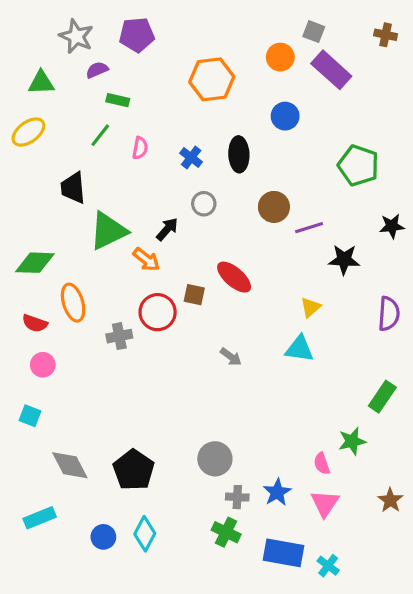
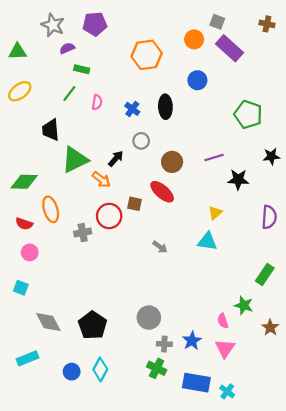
green triangle: (41, 83) -> (18, 52), moved
brown circle: (274, 207) -> (172, 162), moved
green star: (352, 441) -> (244, 305), turned 30
brown star: (390, 500) -> (270, 327), moved

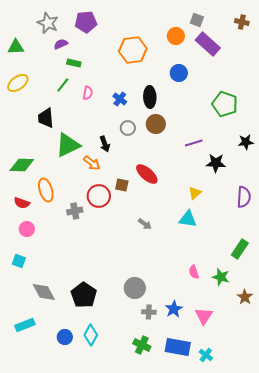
black arrow: (116, 159) -> (105, 144), turned 119
brown circle: (172, 162) -> (156, 124), moved
pink semicircle: (223, 321) -> (194, 272), moved
green cross: (157, 368) -> (142, 345), moved

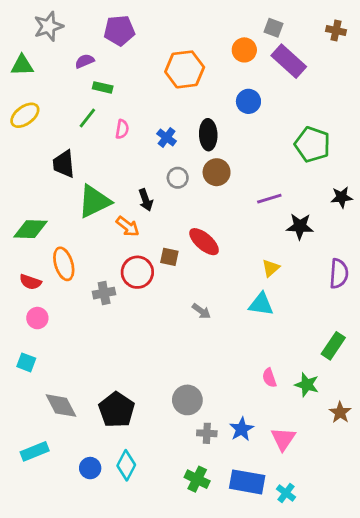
gray star: (48, 23) -> (48, 26), moved, turned 30

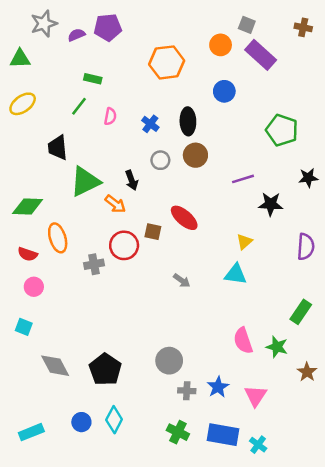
purple semicircle: (85, 61) -> (76, 35), moved
pink semicircle: (269, 378) -> (243, 341), size x1.5
cyan rectangle: (35, 451) -> (31, 432), moved

